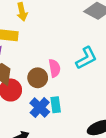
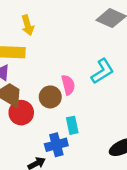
blue cross: (40, 107) -> (56, 145), moved, turned 36

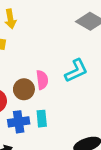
blue cross: (56, 145) -> (19, 122), moved

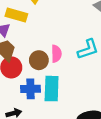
cyan rectangle: (42, 119) -> (52, 89), size x1.6

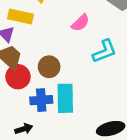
pink semicircle: (56, 54) -> (80, 23), moved, turned 49

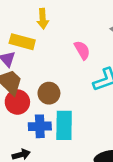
pink semicircle: (80, 23) -> (82, 50), turned -78

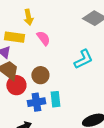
pink semicircle: (82, 50) -> (43, 38), moved
cyan rectangle: (64, 125) -> (55, 99), size x0.7

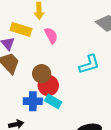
red circle: (16, 85) -> (48, 85), moved
cyan rectangle: (55, 99) -> (53, 101), turned -63

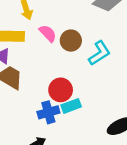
brown circle: (42, 74) -> (71, 41), moved
cyan rectangle: (53, 101) -> (71, 106), turned -35

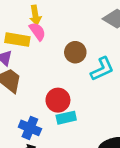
pink semicircle: (48, 33) -> (37, 31), moved
blue cross: (48, 112) -> (30, 128), moved, turned 30

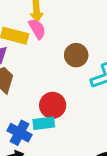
cyan rectangle: (66, 118) -> (44, 123), moved

